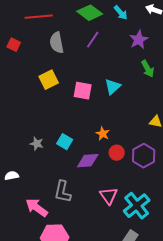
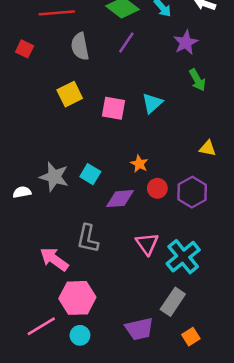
gray star: (37, 144) -> (54, 177), size x1.6
white semicircle: (12, 176) -> (22, 192), moved

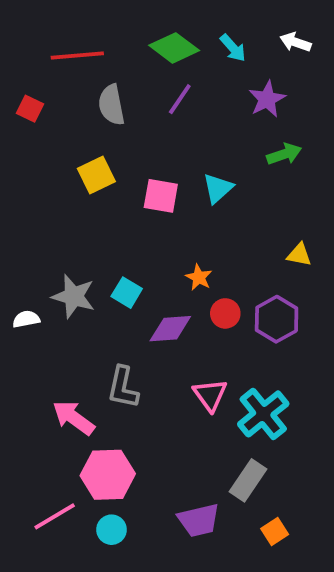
green arrow: (197, 80) -> (284, 154), turned -80

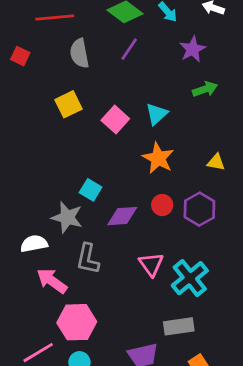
pink square: (161, 196) -> (115, 120), turned 32
orange star: (199, 277) -> (158, 158), moved, size x1.6
gray star: (74, 296) -> (67, 217), moved
white semicircle: (26, 319) -> (34, 244), moved, size x1.4
gray rectangle: (248, 480) -> (179, 326), turned 48

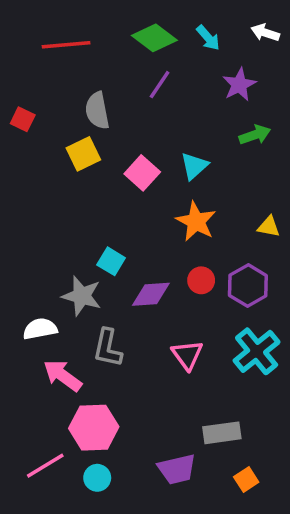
gray semicircle: (79, 53) -> (97, 111), moved
red square: (20, 56) -> (23, 119), moved
cyan cross: (190, 278) -> (257, 351), moved

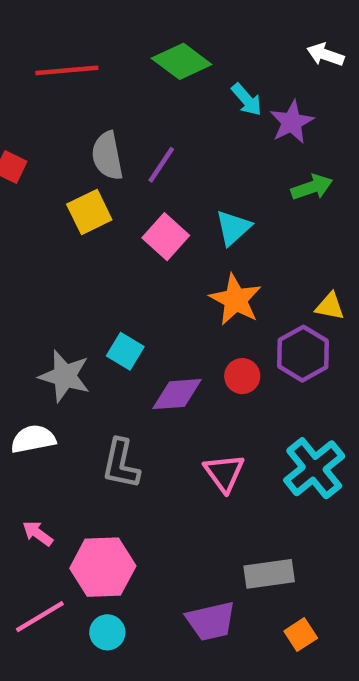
cyan arrow: (208, 38) -> (247, 100), moved
purple line: (160, 85) -> (161, 165), moved
purple hexagon: (248, 286) -> (303, 354), moved
gray star: (82, 296) -> (65, 376), moved
pink arrow: (63, 376) -> (38, 533), moved, size x0.6

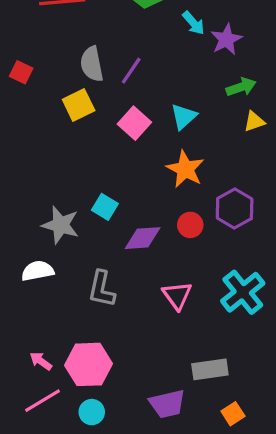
yellow triangle: (330, 306) -> (254, 121), moved, turned -30
pink arrow: (38, 533) -> (41, 361), moved

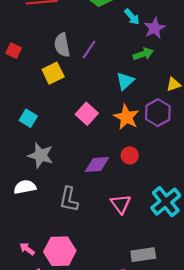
green arrow: (241, 87) -> (143, 54), moved
pink square: (134, 123) -> (87, 114), moved
cyan square: (105, 207) -> (28, 118), moved
purple hexagon: (235, 208) -> (158, 113), moved

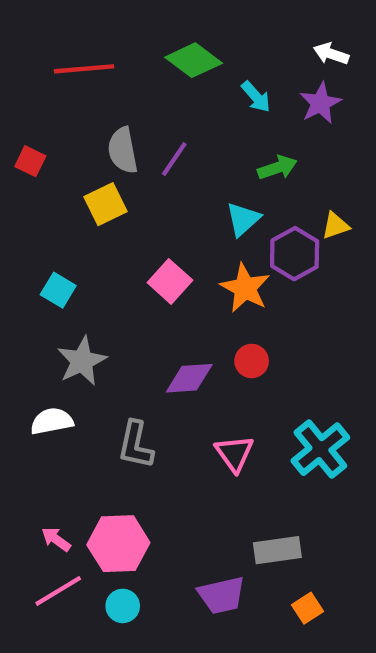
purple star: (154, 28) -> (320, 103), moved
purple hexagon: (158, 113) -> (295, 254), moved
gray star: (41, 155) -> (82, 361), turned 30

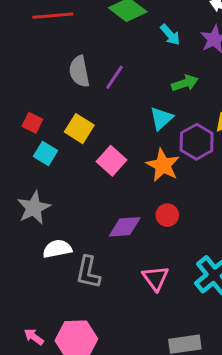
red square: (30, 161) -> (32, 123), moved
yellow square: (105, 204) -> (79, 129), moved, turned -32
cyan square: (58, 290) -> (46, 154), moved
gray star: (82, 361) -> (34, 208), moved
white semicircle: (52, 421) -> (57, 249), moved

